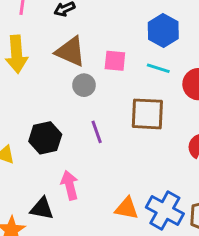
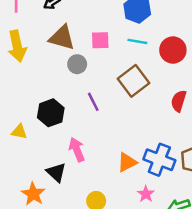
brown square: (147, 114) -> (134, 81), turned -32
orange triangle: (127, 208) -> (127, 162), turned -30
black triangle: (42, 209) -> (56, 172), turned 40

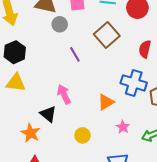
black hexagon: (51, 113) -> (15, 52), moved
yellow triangle: (19, 132) -> (16, 83), size x1.5
blue cross: (159, 160) -> (134, 83), moved

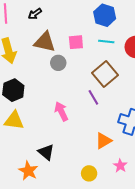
purple line: (75, 54) -> (93, 97), moved
pink arrow: (64, 94) -> (61, 111), moved
yellow circle: (82, 135) -> (89, 173), moved

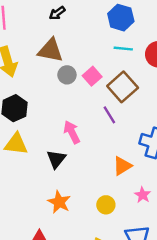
black arrow: (35, 14) -> (57, 13), moved
pink square: (76, 42) -> (92, 76), moved, turned -35
black triangle: (46, 152) -> (56, 159), moved, turned 30
orange star: (28, 171) -> (59, 202), moved

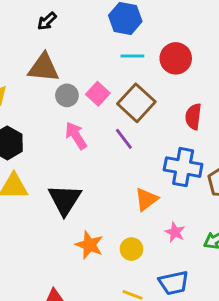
pink arrow: (72, 132) -> (76, 136), moved
black triangle: (56, 159) -> (65, 200), size x1.4
orange star: (59, 202) -> (89, 245), moved

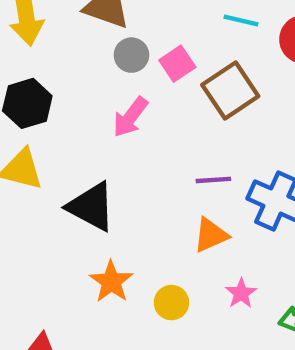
pink arrow: (76, 136) -> (130, 117), turned -124
purple line: (124, 139) -> (213, 180), moved, turned -70
black triangle: (65, 200) -> (91, 207), turned -48

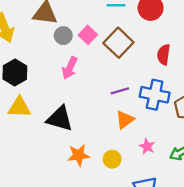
orange star: (111, 282) -> (79, 155), turned -30

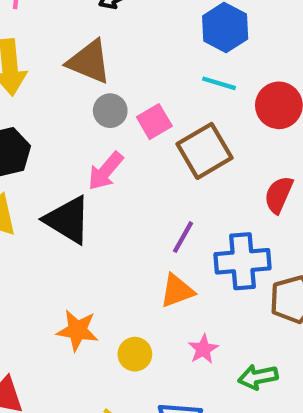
purple line: (120, 91) -> (183, 237), turned -60
blue cross: (155, 95) -> (243, 261), turned -32
black triangle: (60, 119) -> (68, 220), moved

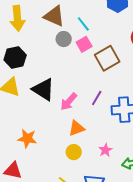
cyan line: (219, 83) -> (83, 24), moved, turned 35
pink arrow: (106, 171) -> (69, 102), moved
orange triangle: (177, 291) -> (77, 128), moved
orange star: (77, 330) -> (27, 138), moved

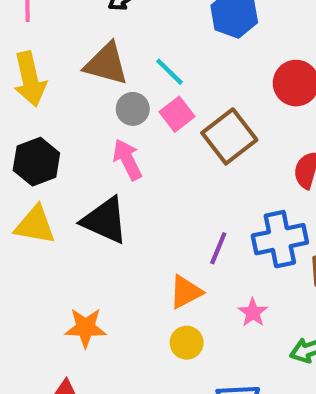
purple line: (97, 98) -> (218, 248), moved
pink arrow: (69, 102) -> (127, 160), moved, turned 120
pink star: (105, 150) -> (253, 312), moved

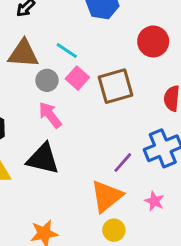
brown square: (229, 136) -> (115, 86), turned 33
purple line: (218, 248) -> (123, 163), turned 30
orange triangle: (186, 292) -> (107, 196), size x1.4

